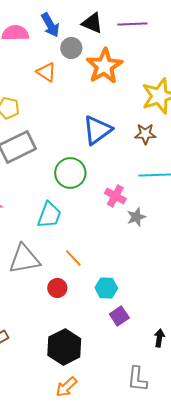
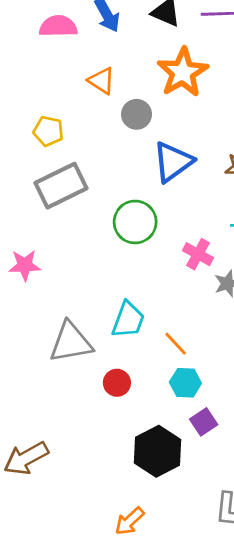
gray circle: (71, 48) -> (137, 114), moved
cyan trapezoid: (49, 215) -> (128, 320), moved
orange line: (73, 258) -> (176, 344), moved
black hexagon: (64, 347) -> (157, 451), moved

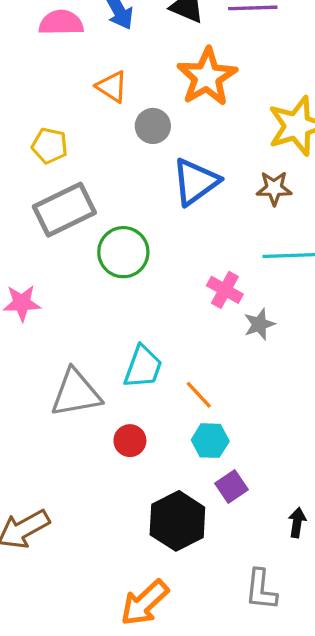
green circle: (135, 222) -> (123, 252), moved
orange arrow: (130, 521) -> (145, 603), size x1.4

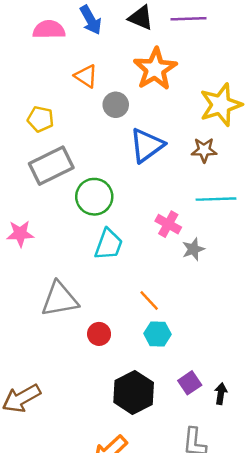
cyan trapezoid: (143, 367) -> (109, 244), moved
purple square: (232, 486) -> (190, 383), moved

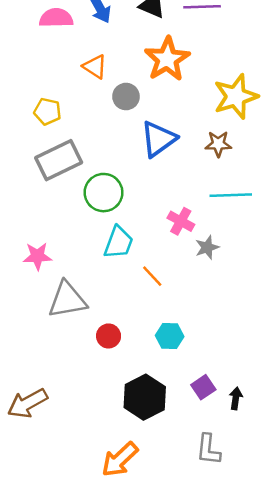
pink star: (20, 234) -> (37, 256), moved
orange line: (149, 301) -> (152, 276), moved

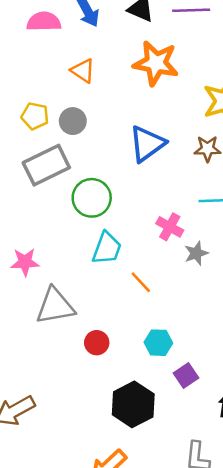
orange star: (167, 59) -> (156, 63), turned -30
gray circle: (126, 97) -> (73, 121), moved
purple square: (203, 387) -> (186, 375), moved

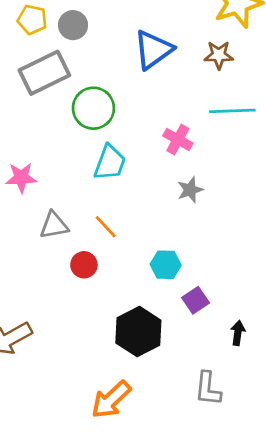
gray star: (196, 253) -> (190, 190), moved
orange line: (141, 282) -> (106, 227), moved
gray triangle: (55, 306) -> (54, 225), size x0.7
red circle: (97, 343) -> (84, 265), moved

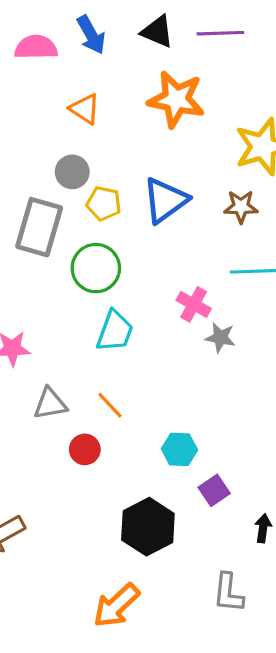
yellow pentagon: (32, 20) -> (104, 203), moved
gray rectangle: (44, 73) -> (39, 227), turned -48
gray star: (190, 190) -> (220, 337), moved, turned 30

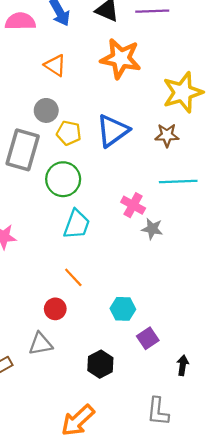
gray triangle: (50, 404) -> (41, 344), moved
black hexagon: (148, 527) -> (100, 364), size x0.7

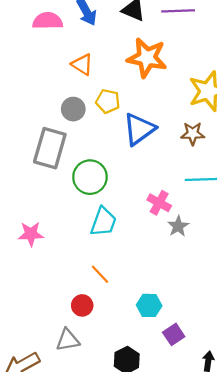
yellow pentagon: (69, 133) -> (108, 101), moved
gray star: (152, 229) -> (178, 226), turned 30

